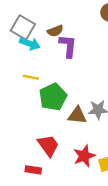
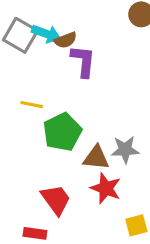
cyan arrow: (30, 44) -> (46, 34), moved
red star: (84, 156) -> (106, 188), moved, turned -30

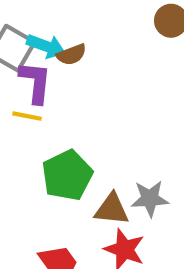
purple L-shape: (83, 61) -> (35, 82), moved
yellow line: (32, 105) -> (27, 116), moved

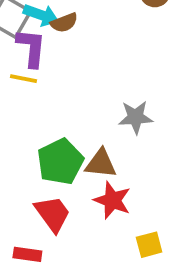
green pentagon: (67, 175) -> (60, 162), moved
gray star: (150, 199) -> (136, 117), moved

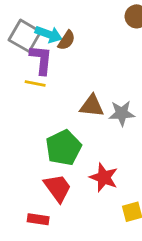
brown semicircle: (64, 23) -> (67, 40), turned -36
brown triangle: (101, 164) -> (92, 106), moved

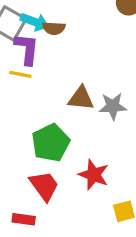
brown semicircle: (67, 40) -> (54, 28), turned 60

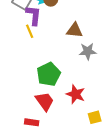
yellow line: (20, 74) -> (30, 31), turned 56
brown triangle: (81, 98) -> (75, 30), moved

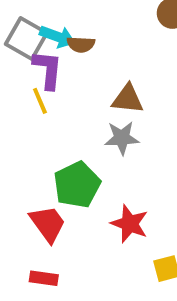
gray star: (88, 51) -> (122, 138), moved
red trapezoid: (45, 101) -> (48, 224), moved

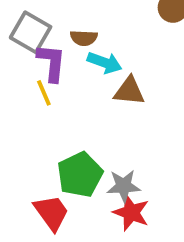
cyan arrow: (57, 37) -> (105, 63), moved
gray star: (122, 138) -> (124, 186), moved

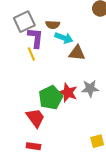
gray square: (31, 32) -> (24, 22), turned 35
gray star: (124, 186) -> (90, 88), moved
red star: (131, 213) -> (68, 93), moved

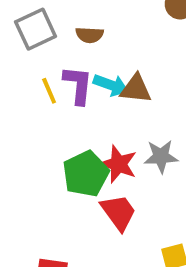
purple L-shape: (35, 38) -> (78, 85), moved
cyan arrow: (64, 38) -> (111, 85), moved
red trapezoid: (35, 118) -> (118, 212), moved

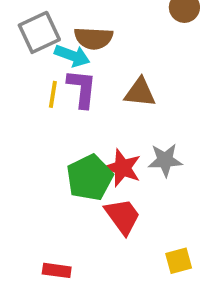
brown semicircle: (90, 35) -> (93, 38), size x1.4
cyan arrow: (111, 85) -> (72, 56), moved
yellow line: (49, 91) -> (53, 94), turned 32

